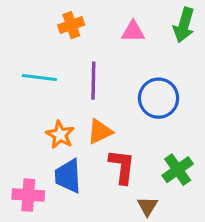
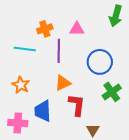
orange cross: (71, 25) -> (45, 29), moved
pink triangle: (133, 31) -> (77, 29), moved
orange star: (60, 135) -> (21, 85), moved
green cross: (178, 170) -> (112, 92), moved

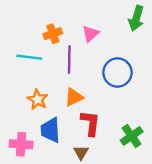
pink triangle: (77, 29) -> (90, 34), turned -42
orange star: (21, 85) -> (38, 100), moved
green cross: (112, 92) -> (132, 136), moved
brown triangle: (93, 130) -> (81, 152), moved

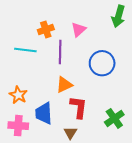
orange star: (38, 100) -> (18, 95), moved

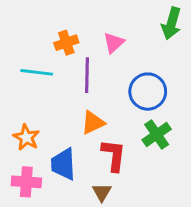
green cross: (114, 118) -> (157, 134), moved

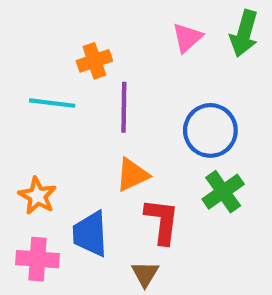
pink triangle: (114, 43) -> (187, 38), moved

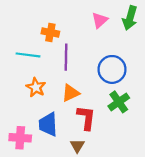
orange cross: (94, 61) -> (50, 32), turned 30
orange star: (37, 196) -> (36, 87), moved

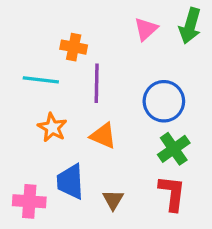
orange triangle: (71, 93) -> (103, 136), turned 48
red L-shape: (86, 118) -> (172, 193), moved
brown triangle: (77, 146) -> (113, 200), moved

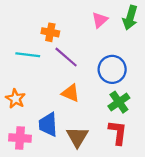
purple line: (97, 83) -> (66, 57), turned -50
orange star: (52, 127) -> (15, 99), moved
brown triangle: (113, 200) -> (77, 137), size x1.5

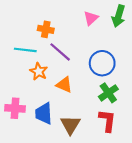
orange star: (15, 99) -> (39, 71), moved
pink cross: (20, 138) -> (15, 108), moved

